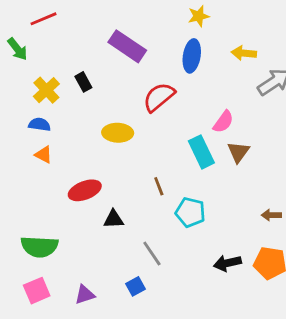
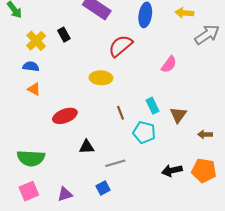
yellow ellipse: (118, 133) -> (101, 78), moved
cyan rectangle: (201, 152) -> (152, 106), moved, size x0.7
brown triangle: (238, 152) -> (178, 115), moved
black triangle: (114, 219) -> (87, 147), moved
gray line: (152, 253) -> (115, 163), turned -72

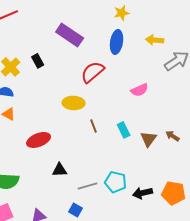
pink semicircle: (169, 64) -> (140, 90), turned 30
brown line: (121, 113) -> (94, 126), moved
cyan pentagon: (144, 132) -> (116, 182), moved
brown arrow: (205, 134) -> (173, 136), moved, turned 32
blue square: (103, 188) -> (76, 210), turned -32

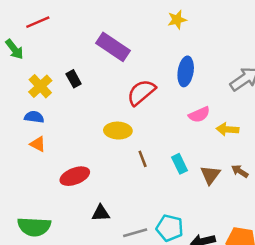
yellow arrow: (155, 40) -> (228, 129), moved
blue ellipse: (117, 42) -> (186, 71), moved

